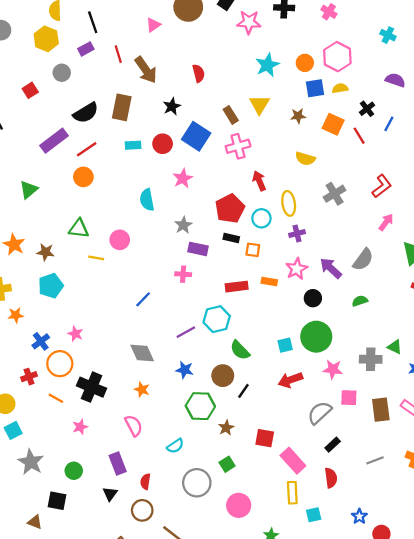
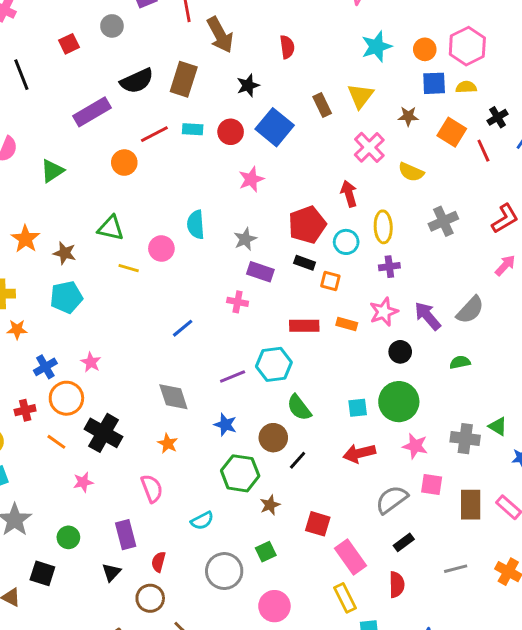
pink cross: (238, 146) -> (369, 147), moved, turned -35
red line: (87, 149) -> (154, 134), moved
cyan semicircle: (147, 200) -> (196, 225), moved
yellow rectangle: (292, 493) -> (345, 598), turned -30

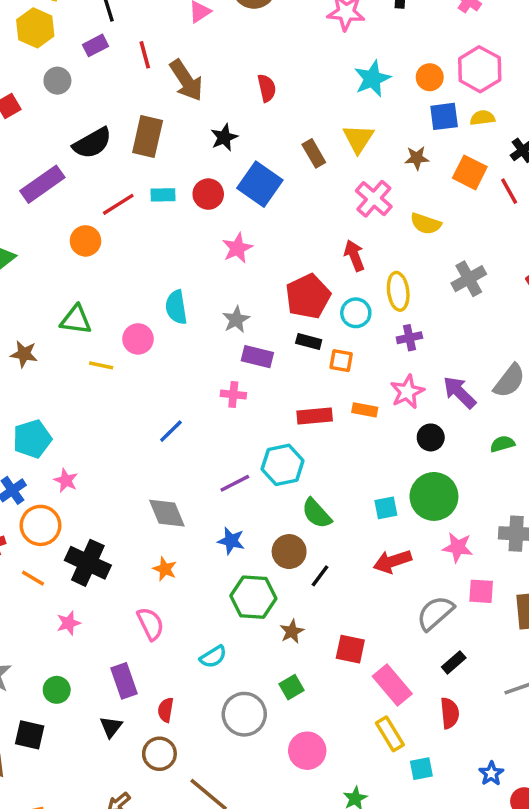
cyan pentagon: (66, 297) -> (32, 439), moved

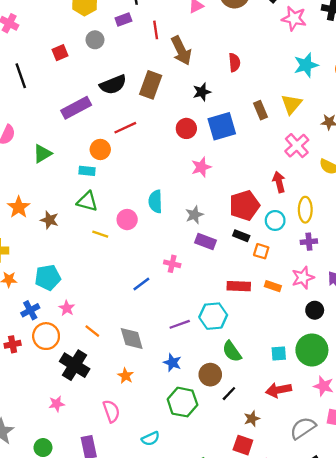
blue square: (260, 184) -> (222, 126), turned 32
cyan rectangle: (163, 195) -> (87, 171), moved
pink cross: (233, 395) -> (172, 264), moved
orange line: (33, 578) -> (92, 331), moved
brown star: (292, 631) -> (252, 419), moved

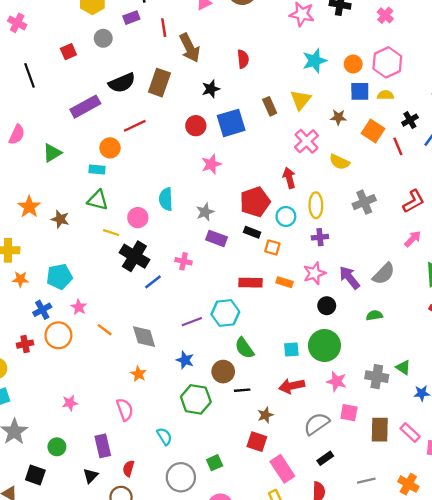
black cross: (75, 365) -> (134, 256), moved
black line: (229, 394) -> (242, 390), turned 42
cyan semicircle: (151, 439) -> (164, 436), turned -96

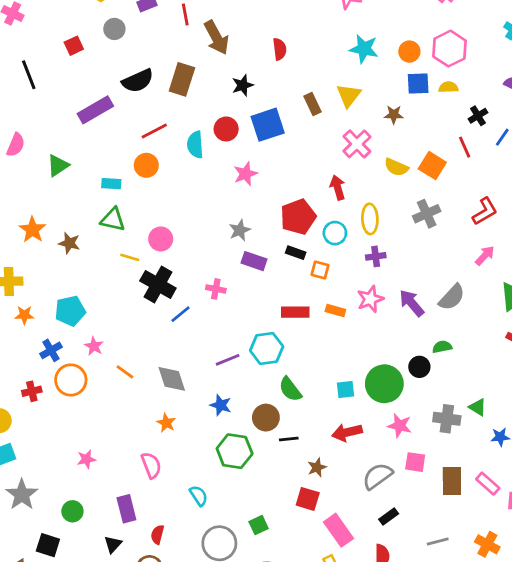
cyan star: (315, 61) -> (364, 49), turned 30
orange square: (373, 131) -> (432, 166), moved
orange circle: (110, 148) -> (146, 165), moved
cyan semicircle: (166, 199) -> (195, 145), moved
black circle: (327, 306) -> (419, 367), moved

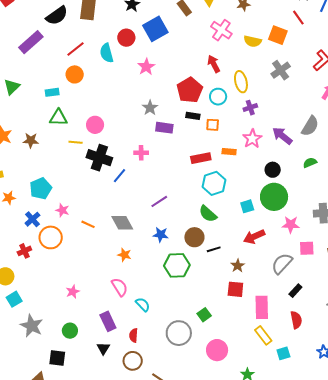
cyan hexagon: (267, 348) -> (214, 183), moved
black circle: (419, 367) -> (273, 170), moved
cyan semicircle: (199, 496) -> (143, 305), moved
pink rectangle: (339, 530) -> (262, 307), turned 45

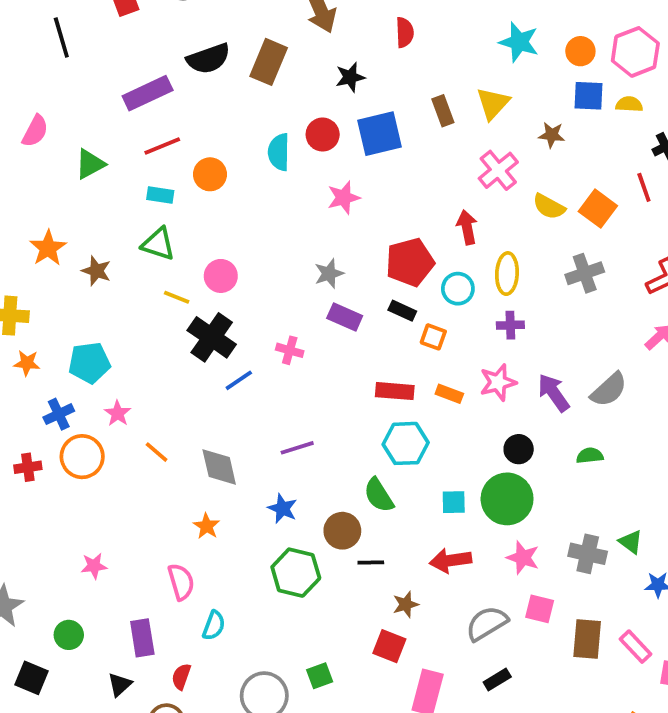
red line: (76, 49) -> (162, 146), moved
cyan semicircle: (143, 305) -> (214, 625), turned 49

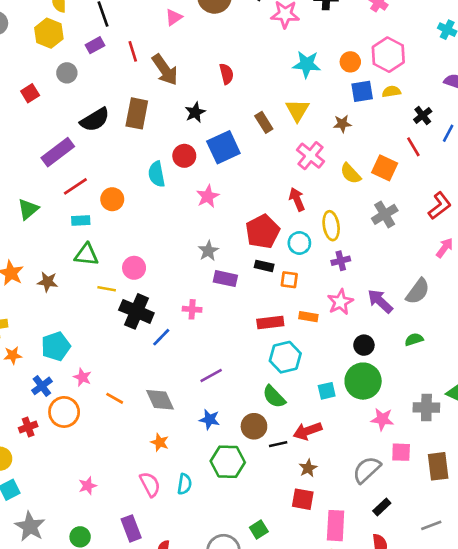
yellow semicircle: (549, 207) -> (351, 173), turned 30
red arrow: (451, 560) -> (308, 431), moved
cyan semicircle: (214, 625) -> (185, 484), moved

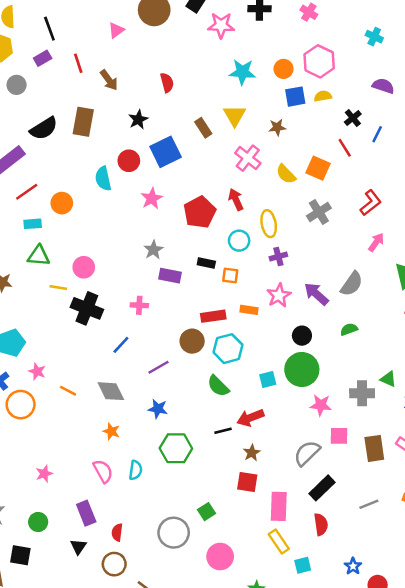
brown arrow: (165, 70) -> (109, 80), size x0.7
red pentagon: (263, 232) -> (200, 212), moved
blue line: (161, 337) -> (121, 345), moved
brown circle: (254, 426) -> (192, 341), moved
black rectangle: (382, 507) -> (322, 488), size x1.5

